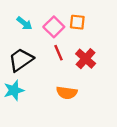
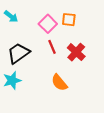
cyan arrow: (24, 23) -> (11, 16), moved
orange semicircle: (67, 93) -> (59, 83), turned 42

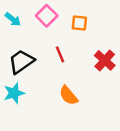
pink square: (48, 24) -> (47, 16), moved
red cross: (76, 52) -> (105, 60), moved

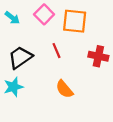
orange square: (79, 23) -> (75, 21), size x1.6
red cross: (105, 60) -> (98, 56), turned -30

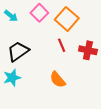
orange square: (75, 21) -> (67, 19), turned 35
red line: (56, 51) -> (62, 45), moved

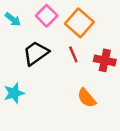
black trapezoid: (18, 51) -> (36, 53), moved
orange semicircle: (58, 80) -> (87, 98), moved

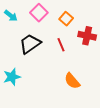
orange square: (79, 23) -> (66, 19), size x0.6
red cross: (105, 60) -> (87, 36), moved

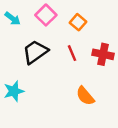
red cross: (87, 36) -> (103, 54), moved

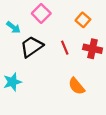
cyan arrow: (13, 19) -> (13, 27), moved
orange square: (78, 22) -> (83, 20), moved

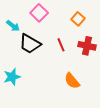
black trapezoid: (32, 47) -> (30, 44), turned -115

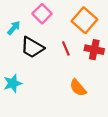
orange square: (78, 19) -> (84, 20), size x1.6
cyan arrow: (13, 26) -> (14, 28), turned -88

